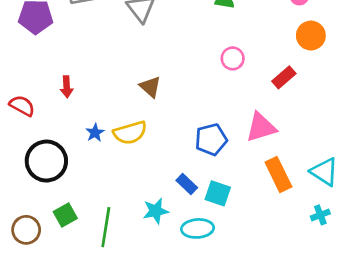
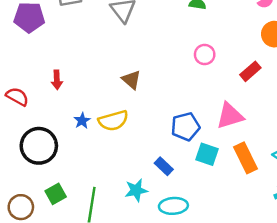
cyan square: (218, 193) -> (207, 154), moved

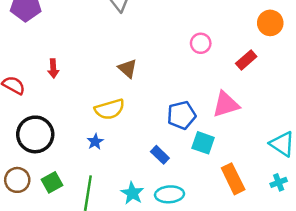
blue star: (82, 121) -> (95, 142), moved
orange rectangle: (245, 158) -> (233, 179), moved
cyan star: (136, 190) -> (132, 193), moved, turned -30
brown circle: (21, 207) -> (17, 180), moved

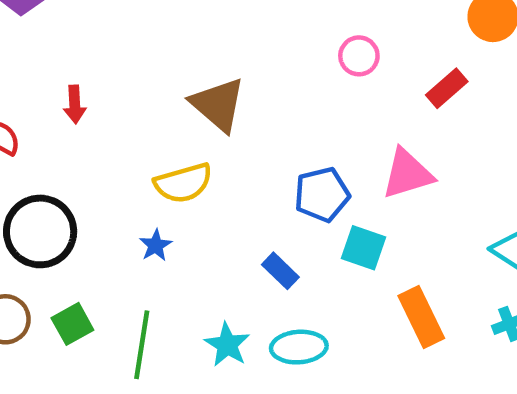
brown triangle: (128, 68) -> (218, 104), size x1.5

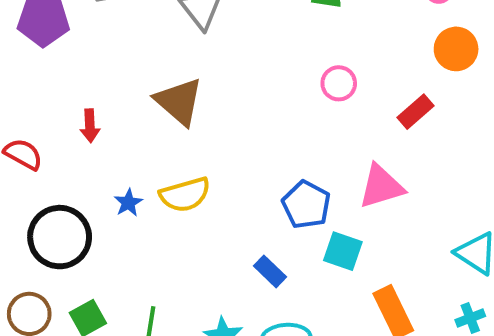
brown triangle: (218, 104) -> (179, 102), moved
blue pentagon: (322, 195) -> (306, 205), turned -30
blue star: (156, 245) -> (128, 203), moved

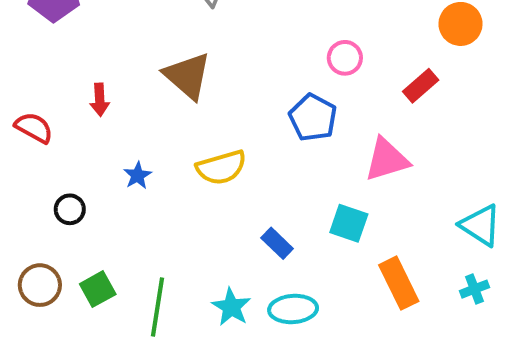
yellow semicircle: (185, 195) -> (221, 167), moved
blue pentagon: (306, 205) -> (313, 118), moved
black circle: (60, 237) -> (70, 209), size x0.5

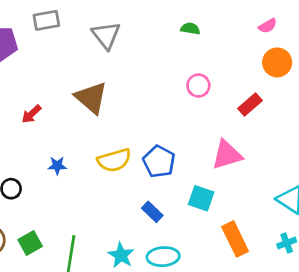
red arrow: (100, 100) -> (31, 114), turned 50
blue pentagon: (313, 118) -> (159, 162), moved
blue star: (138, 175) -> (57, 166), turned 30

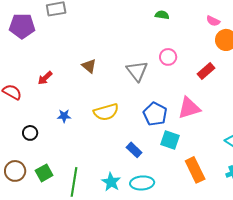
pink semicircle: (268, 26) -> (213, 21), moved, turned 56
gray triangle: (106, 35) -> (137, 71), moved
brown triangle: (91, 98) -> (89, 66), size x0.6
blue pentagon: (159, 162) -> (155, 114), moved

